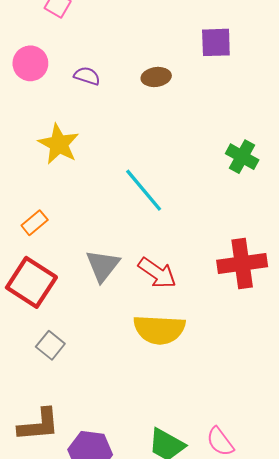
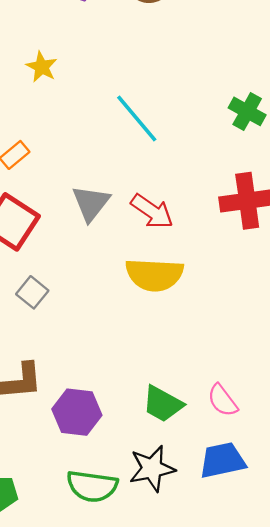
yellow star: (59, 144) -> (42, 67), size x0.7
green cross: (242, 157) -> (247, 111), moved

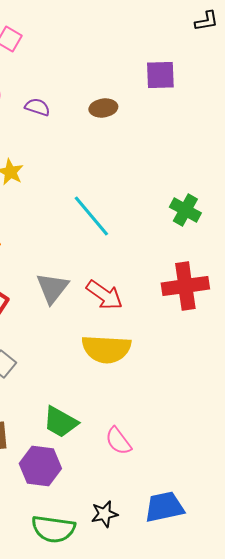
pink semicircle: (222, 400) -> (118, 441), moved
green trapezoid: (163, 404) -> (60, 422), moved
black star: (152, 468) -> (104, 514), size x0.7

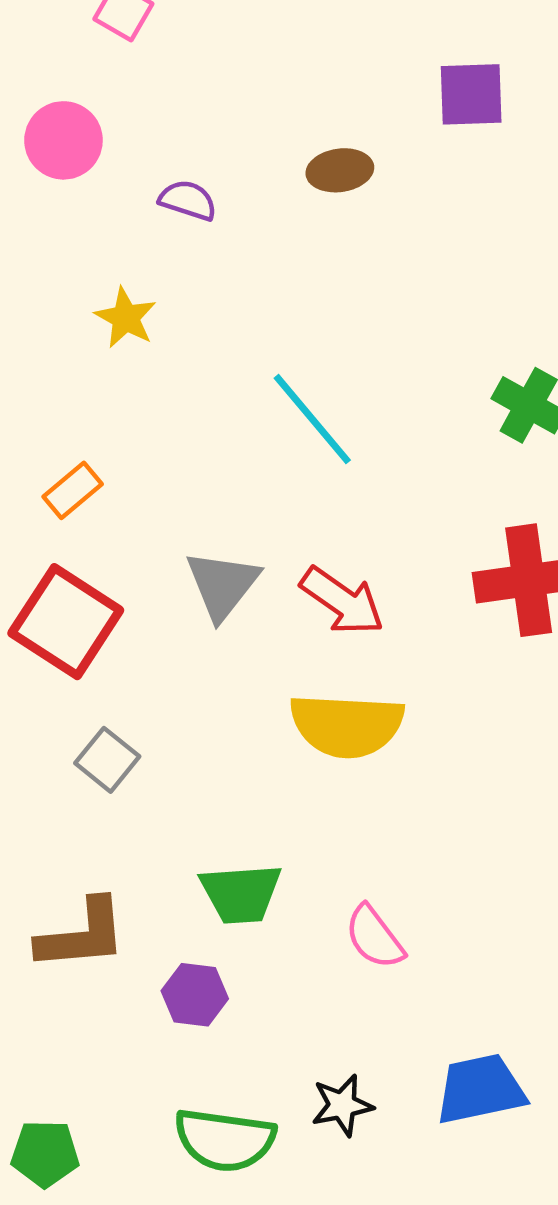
purple semicircle: (37, 107) -> (188, 200), moved
green trapezoid: (60, 422) -> (241, 893), turned -33
purple hexagon: (40, 466) -> (195, 995), size x0.7

